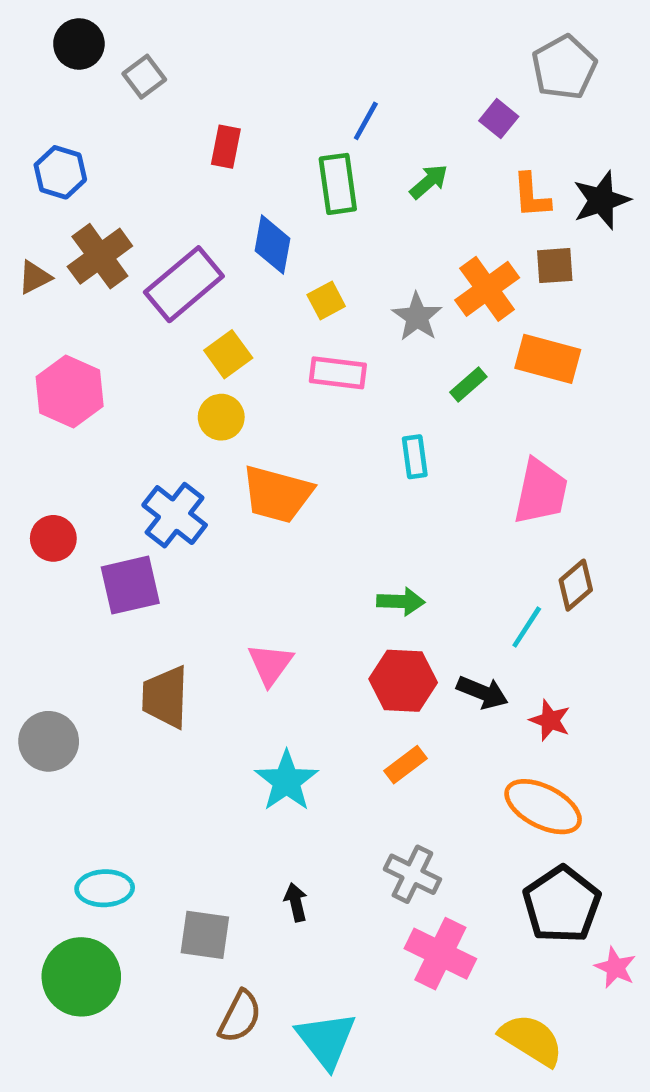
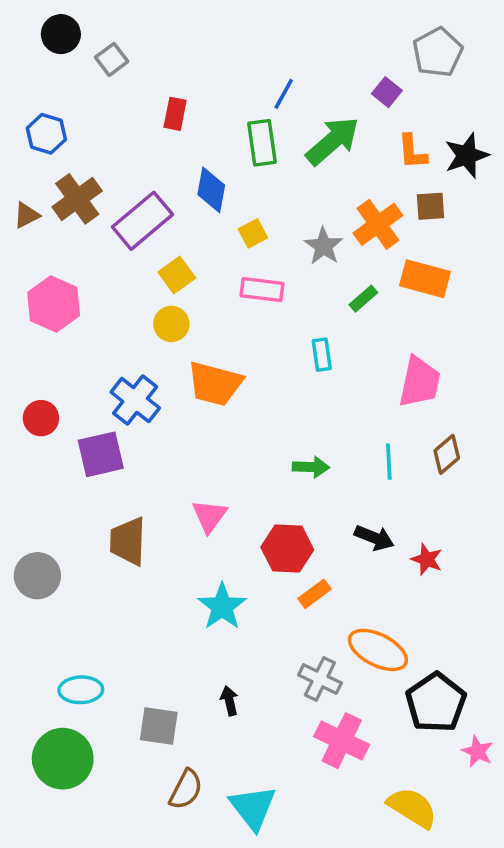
green arrow: (429, 182) -> (333, 141), size x1.8
cyan line: (527, 627) -> (389, 462), moved, turned -36
red hexagon: (403, 681) -> (287, 549), moved
orange ellipse: (543, 807) -> (378, 650), moved

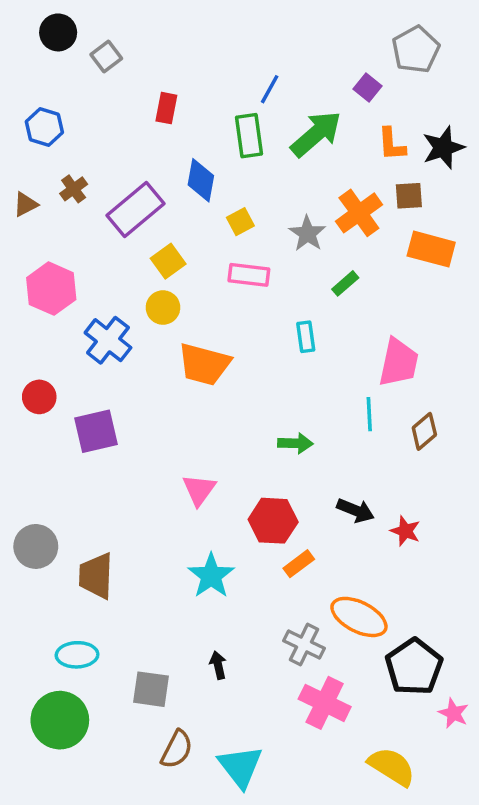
brown cross: (77, 199) -> (74, 189), size x0.6
orange rectangle: (425, 279) -> (431, 249), moved
blue cross: (135, 400) -> (108, 340), moved
cyan line: (389, 462) -> (369, 414), moved
brown trapezoid: (128, 541) -> (96, 576), moved

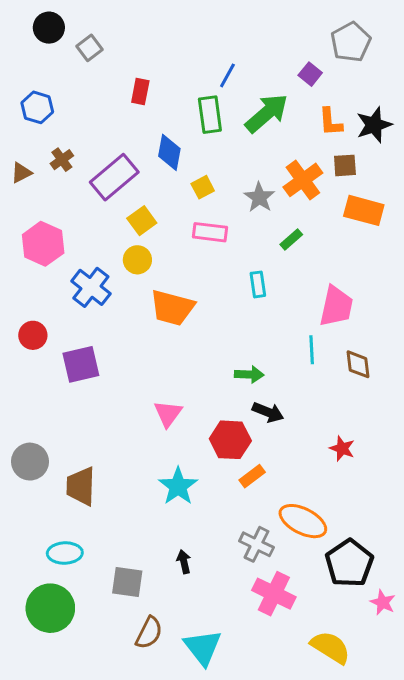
brown diamond: (424, 431) -> (358, 364), turned -56
black arrow: (356, 510) -> (268, 412), moved

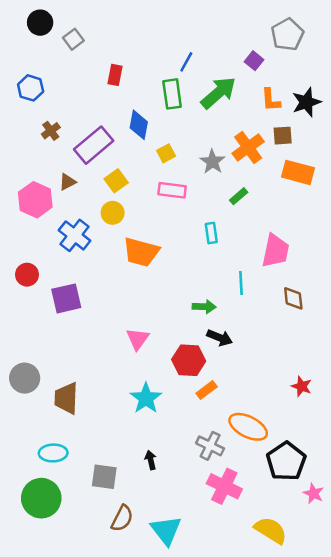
brown triangle: (21, 173) -> (67, 182), moved
cyan line: (312, 350) -> (241, 283), moved
red star: (342, 448) -> (302, 386), moved

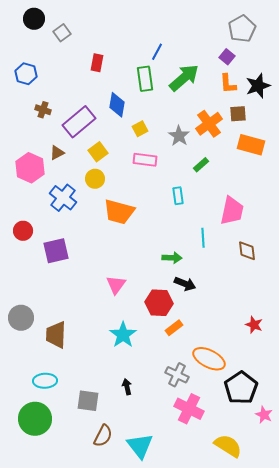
purple square: (254, 61) -> (227, 57), moved
brown cross: (51, 131) -> (43, 110), turned -35

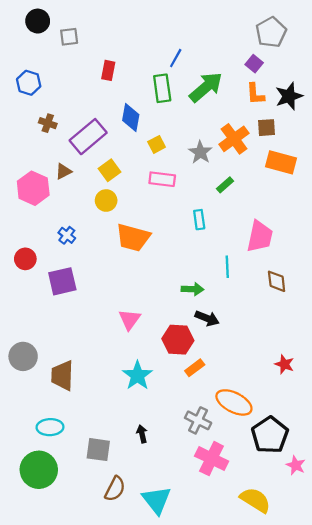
gray square: (62, 33) -> (69, 37), turned 30
blue cross: (63, 198) -> (67, 235), moved, size x0.6

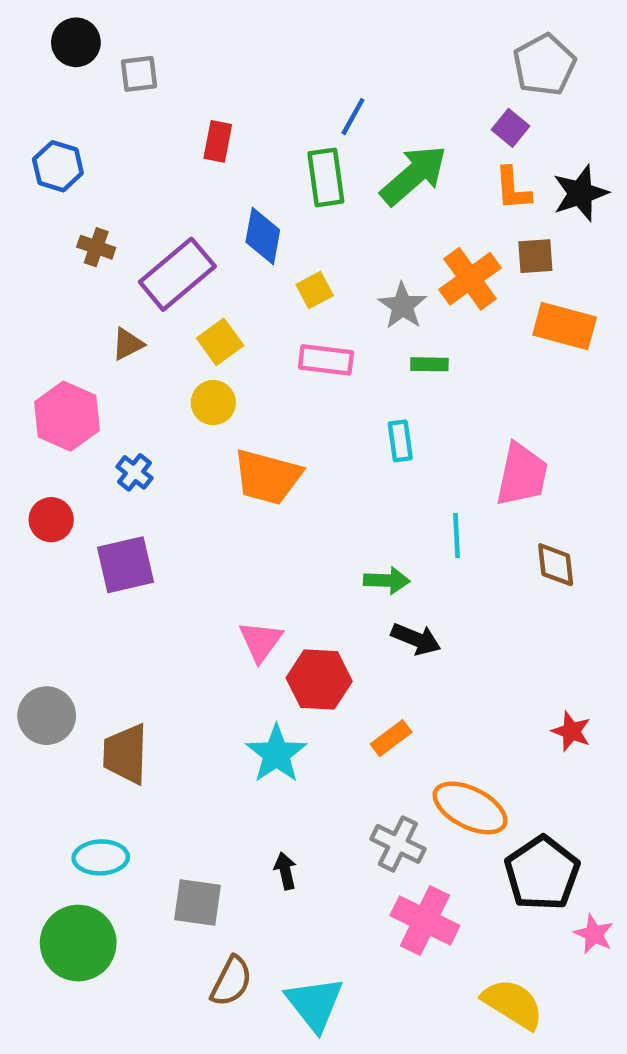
green rectangle: (225, 185) -> (429, 364), moved, turned 42
pink hexagon: (33, 188) -> (67, 416), moved
red hexagon: (178, 340) -> (319, 680), moved

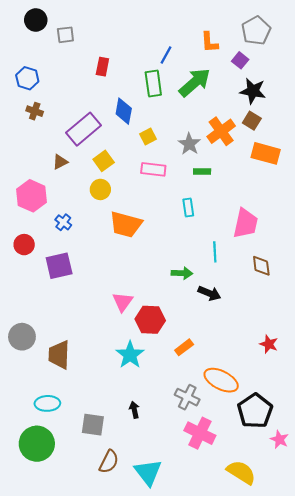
orange L-shape: (513, 189) -> (209, 42), moved
black star: (580, 193) -> (253, 91), moved, turned 30
brown cross: (96, 247) -> (35, 111), moved
brown square: (535, 256) -> (252, 121), turned 36
black arrow: (416, 639) -> (209, 293), moved

